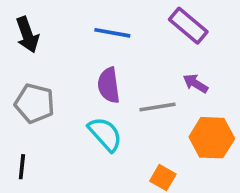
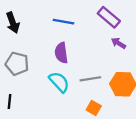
purple arrow: (195, 83) -> (119, 43), moved
gray line: (158, 107) -> (90, 79), moved

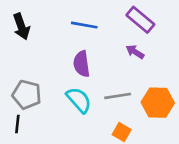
purple arrow: (119, 43) -> (135, 52), moved
gray pentagon: (17, 64) -> (27, 95), moved

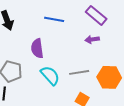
purple arrow: (135, 52) -> (92, 39), turned -40
purple semicircle: (82, 64) -> (37, 48), moved

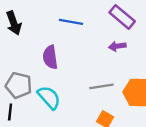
cyan semicircle: (50, 75) -> (49, 97), moved

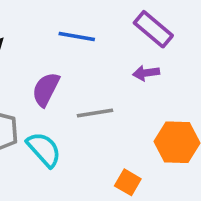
purple semicircle: (50, 57) -> (46, 89), turned 35
gray line: (101, 86) -> (95, 113), moved

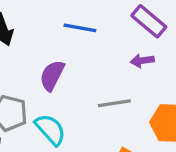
gray line: (95, 113) -> (114, 103), moved

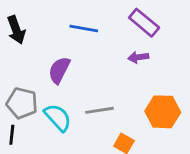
gray line: (114, 103) -> (99, 110), moved

